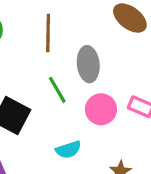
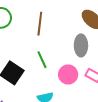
gray ellipse: (88, 64) -> (81, 45), moved

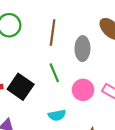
gray ellipse: (81, 45) -> (82, 49), moved

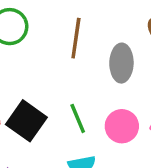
green line: (54, 73) -> (78, 118), moved

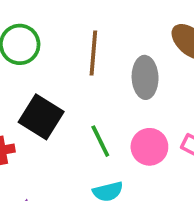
black square: (26, 121) -> (41, 117), moved

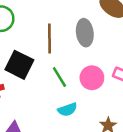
brown line: (93, 53) -> (49, 38), moved

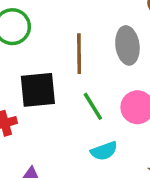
black square: (19, 65) -> (38, 90), turned -32

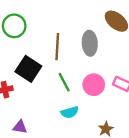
black square: (38, 90) -> (28, 69), turned 35

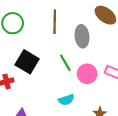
brown line: (57, 47) -> (55, 22), moved
green line: (64, 82) -> (65, 63), moved

